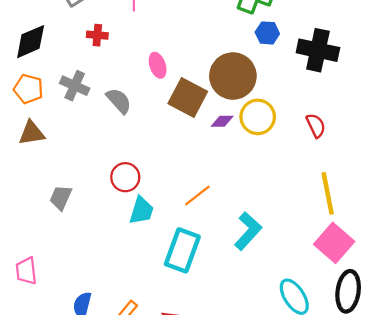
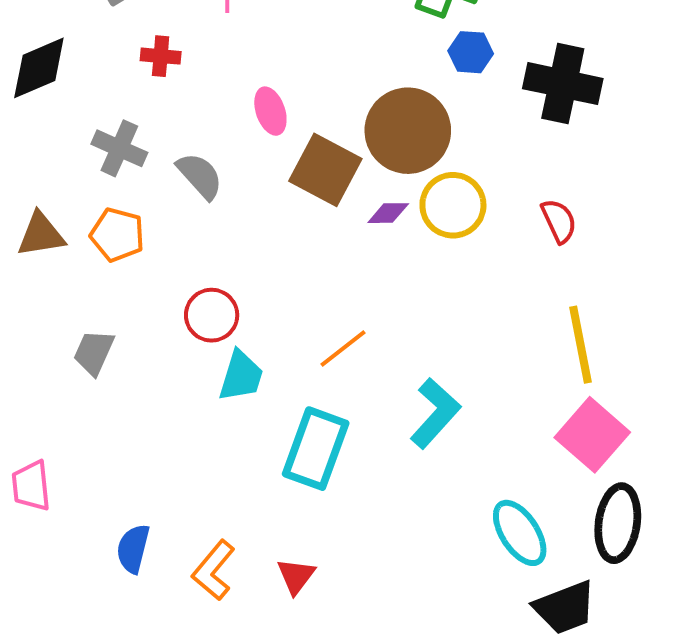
orange pentagon: (28, 89) -> (117, 235), moved

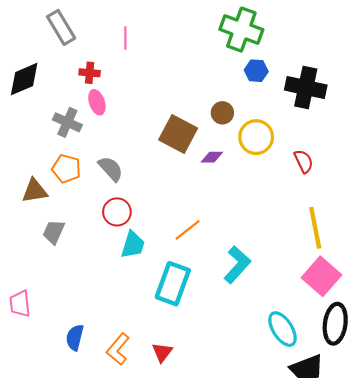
pink ellipse: (270, 111) -> (97, 102), moved
brown circle: (408, 131) -> (222, 113), size x0.5
gray semicircle: (200, 176) -> (111, 169), moved
yellow circle: (453, 205) -> (256, 137), moved
brown triangle: (41, 235) -> (35, 191), moved

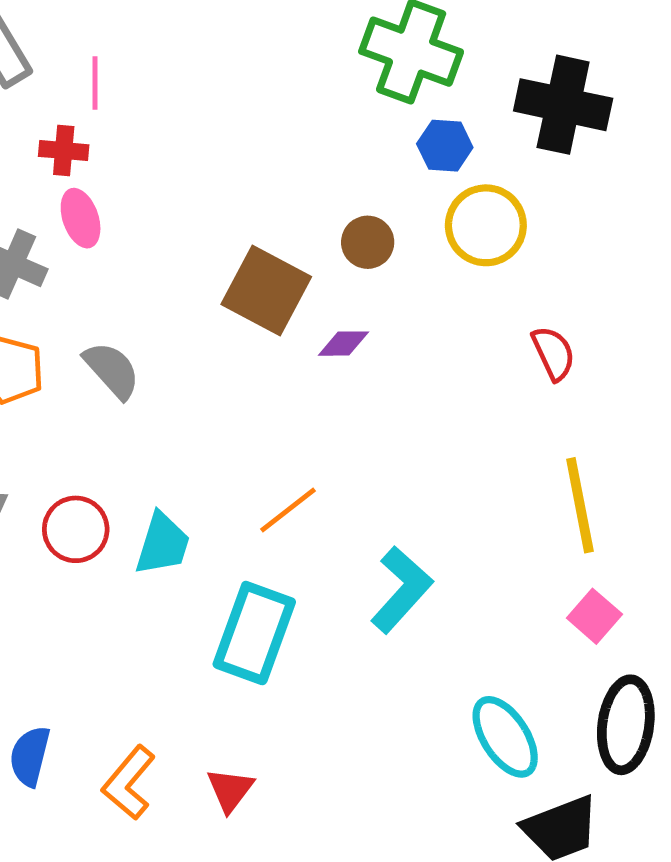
pink line: (125, 38) -> (95, 83), moved
black cross: (306, 88) -> (563, 105), moved
yellow circle: (256, 137) -> (486, 225), moved
red circle: (117, 212) -> (76, 529), moved
pink square: (322, 276) -> (594, 616), size x0.6

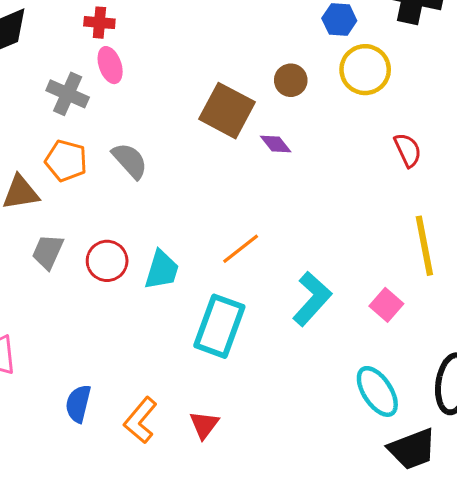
purple diamond: (344, 344) -> (276, 144), turned 52
pink square: (594, 616) -> (386, 305), moved

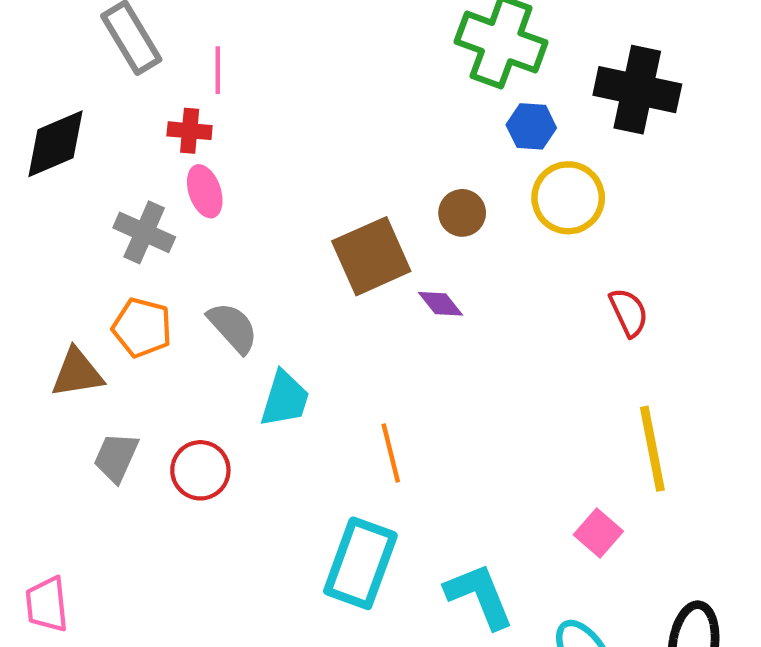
brown square: (227, 111) -> (371, 256), turned 38
orange line: (241, 249) -> (391, 453), turned -66
cyan trapezoid: (162, 270) -> (285, 399), moved
cyan L-shape: (312, 299) -> (479, 596), moved, turned -64

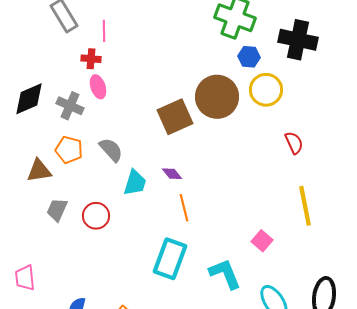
black diamond: (56, 144) -> (29, 99), moved
brown circle: (462, 213) -> (217, 97), size x2.0
purple diamond: (440, 304) -> (172, 174), moved
pink square: (598, 533) -> (262, 241), moved

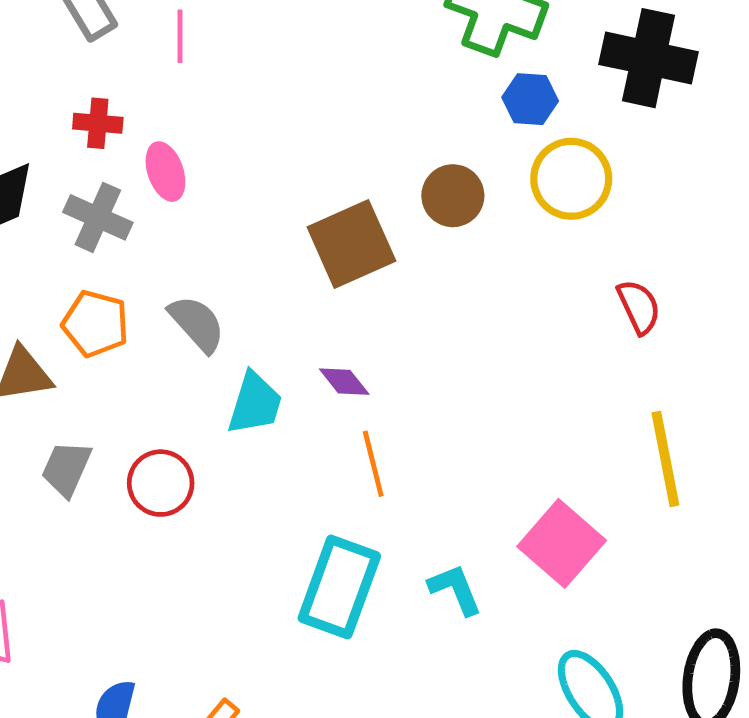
red cross: (91, 59) -> (98, 123), moved
brown circle: (217, 97) -> (453, 196), size x0.6
pink square: (262, 241) -> (562, 543), size x1.6
cyan L-shape: (225, 274) -> (455, 589), moved, size x0.7

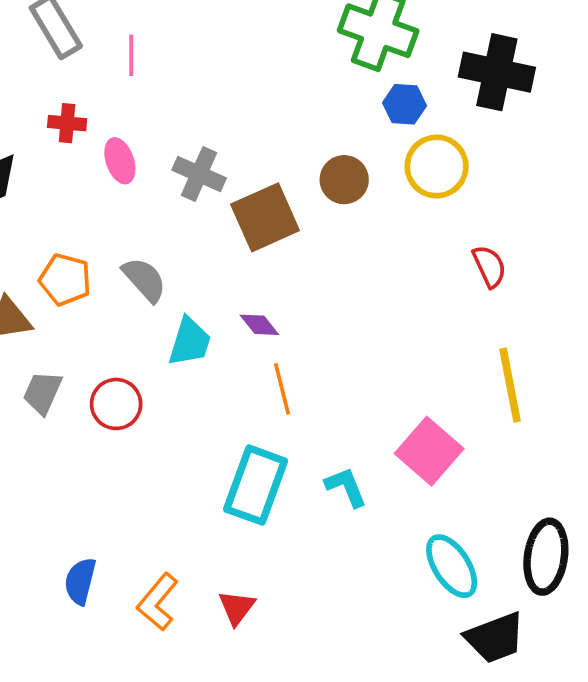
gray cross: (98, 217) -> (199, 174), moved

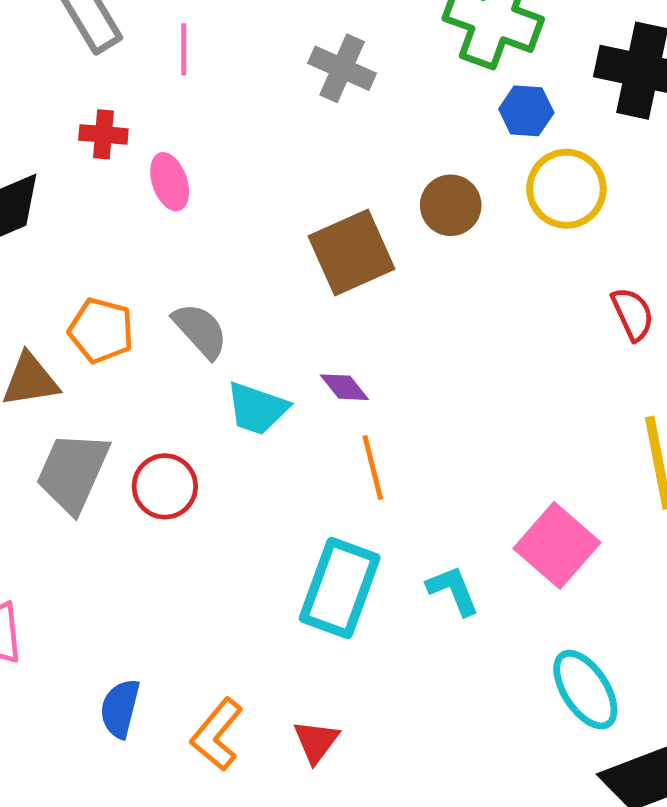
gray cross: (199, 174) -> (342, 68), moved
cyan trapezoid: (190, 342) -> (257, 408), turned 92
gray trapezoid: (43, 393) -> (73, 472), size x1.5

